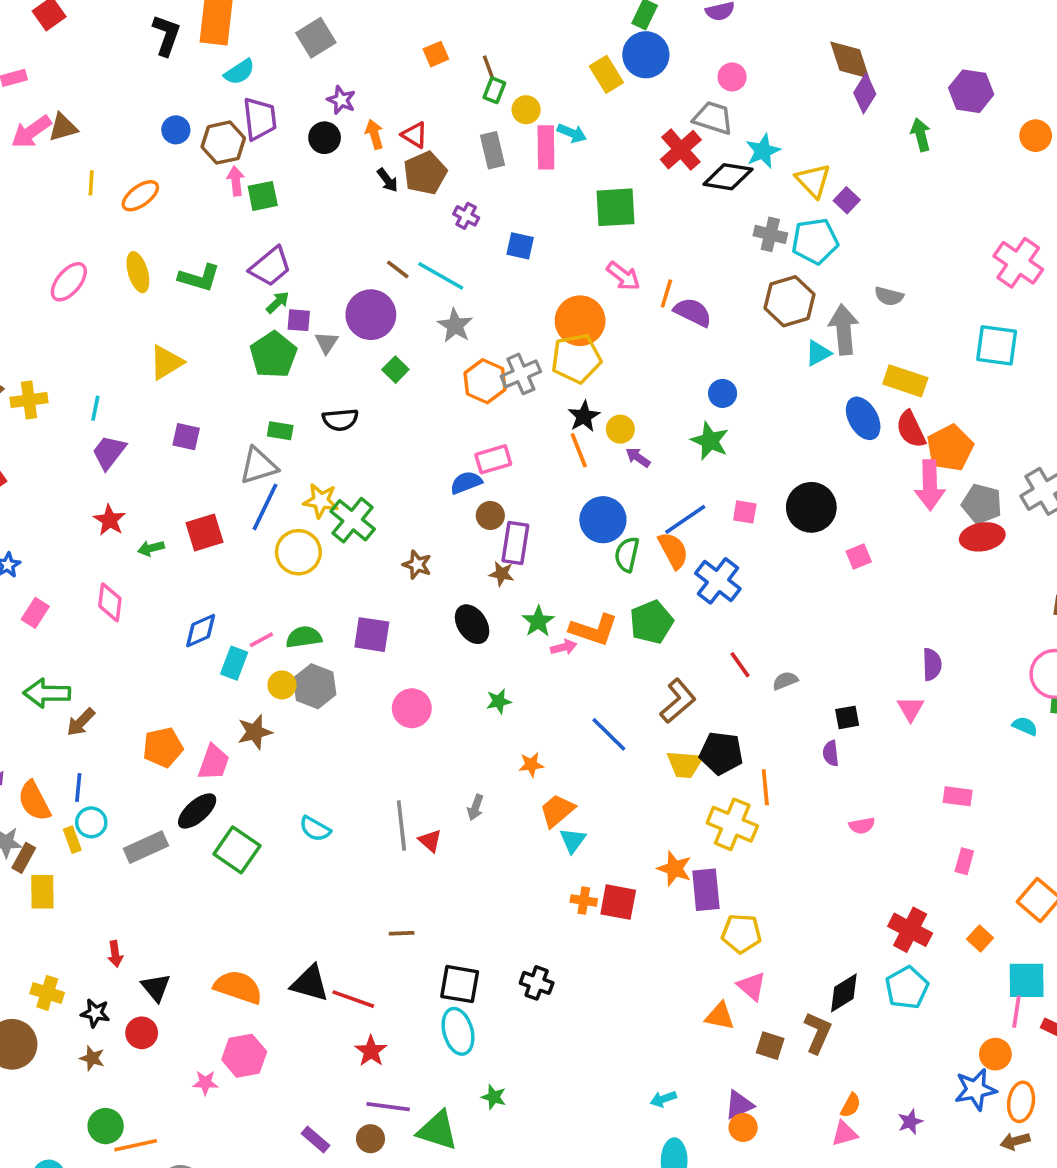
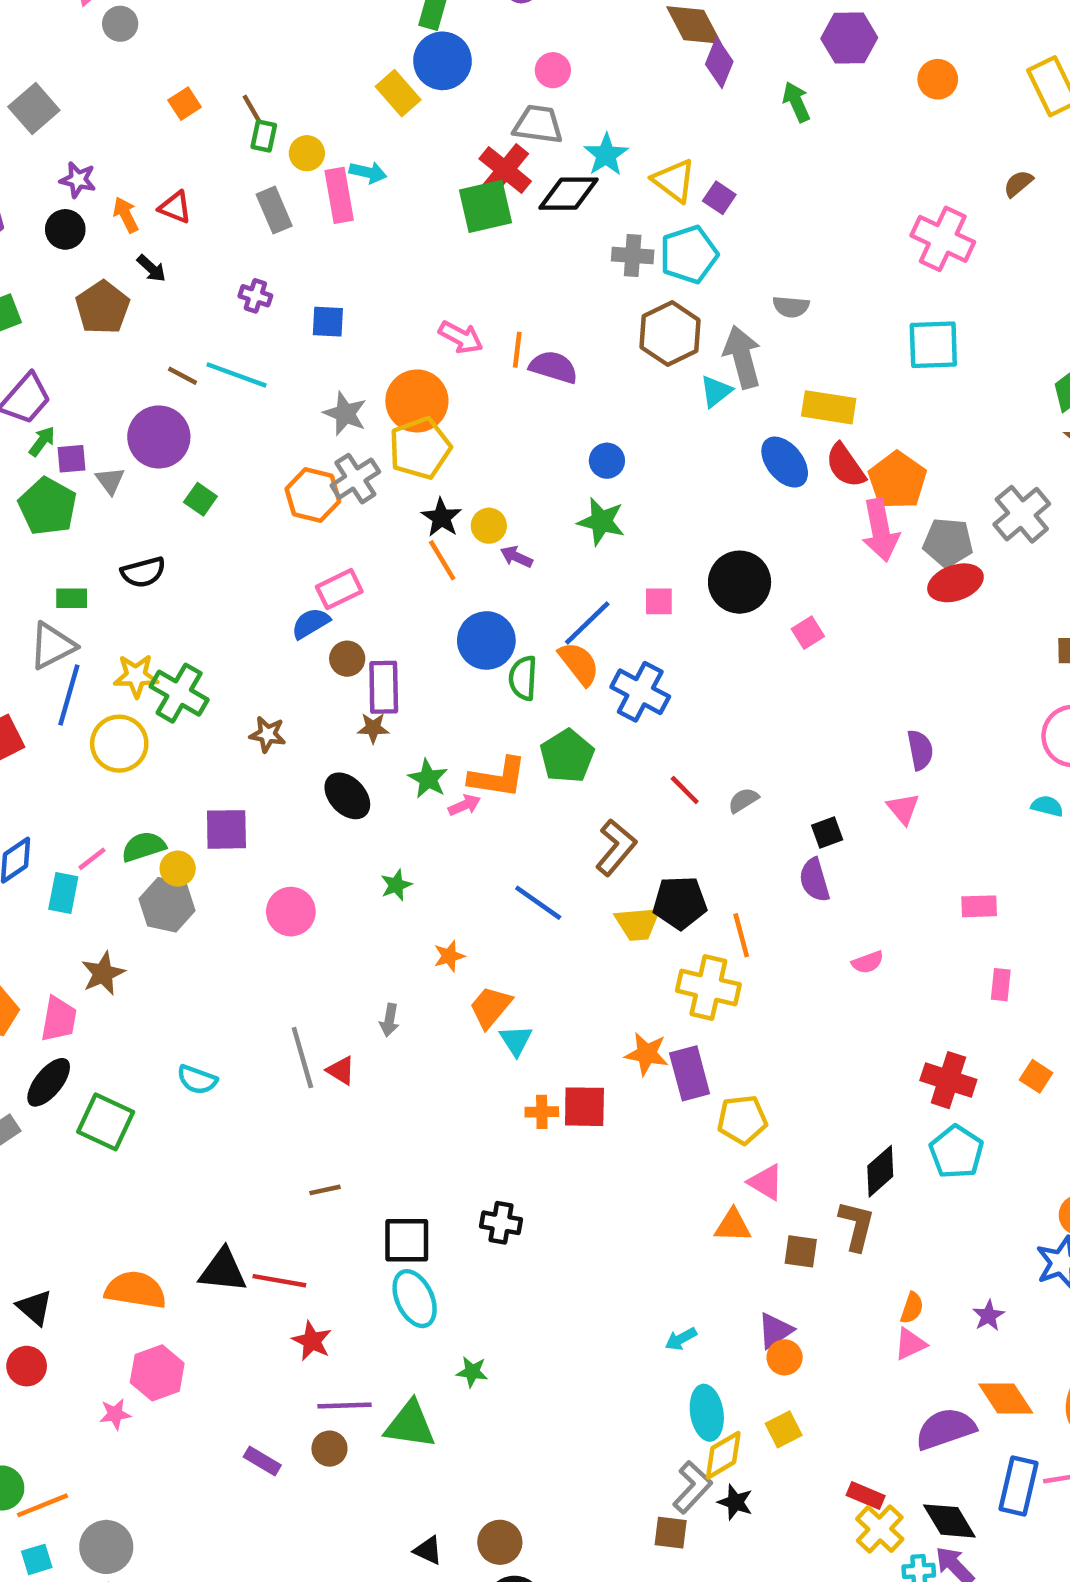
brown pentagon: (425, 173) -> (103, 307), moved
green square: (615, 207) -> (486, 206), moved
gray star: (455, 326) -> (345, 413), moved
yellow circle: (282, 685) -> (178, 869), moved
purple semicircle: (831, 753) -> (814, 880), size x1.4

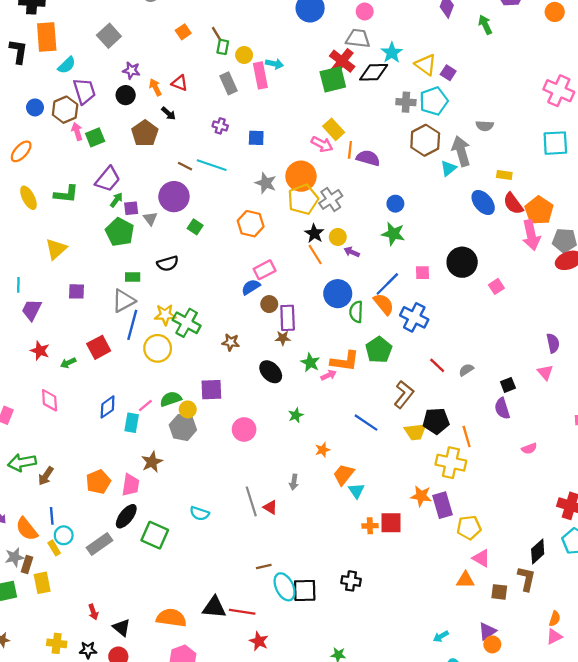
yellow rectangle: (398, 93) -> (334, 129), moved
yellow rectangle: (829, 407) -> (504, 175), size x0.6
gray cross: (355, 479) -> (331, 199), moved
cyan ellipse: (415, 1299) -> (285, 587), moved

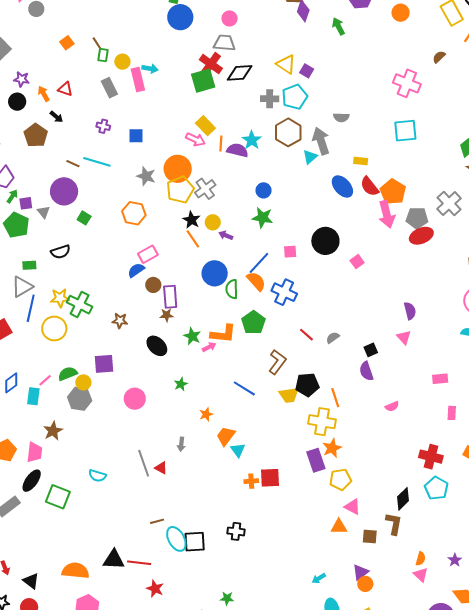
cyan star: (392, 53) -> (252, 140), moved
orange star: (421, 496) -> (332, 448), moved, turned -30
pink triangle: (554, 636) -> (421, 575), turned -49

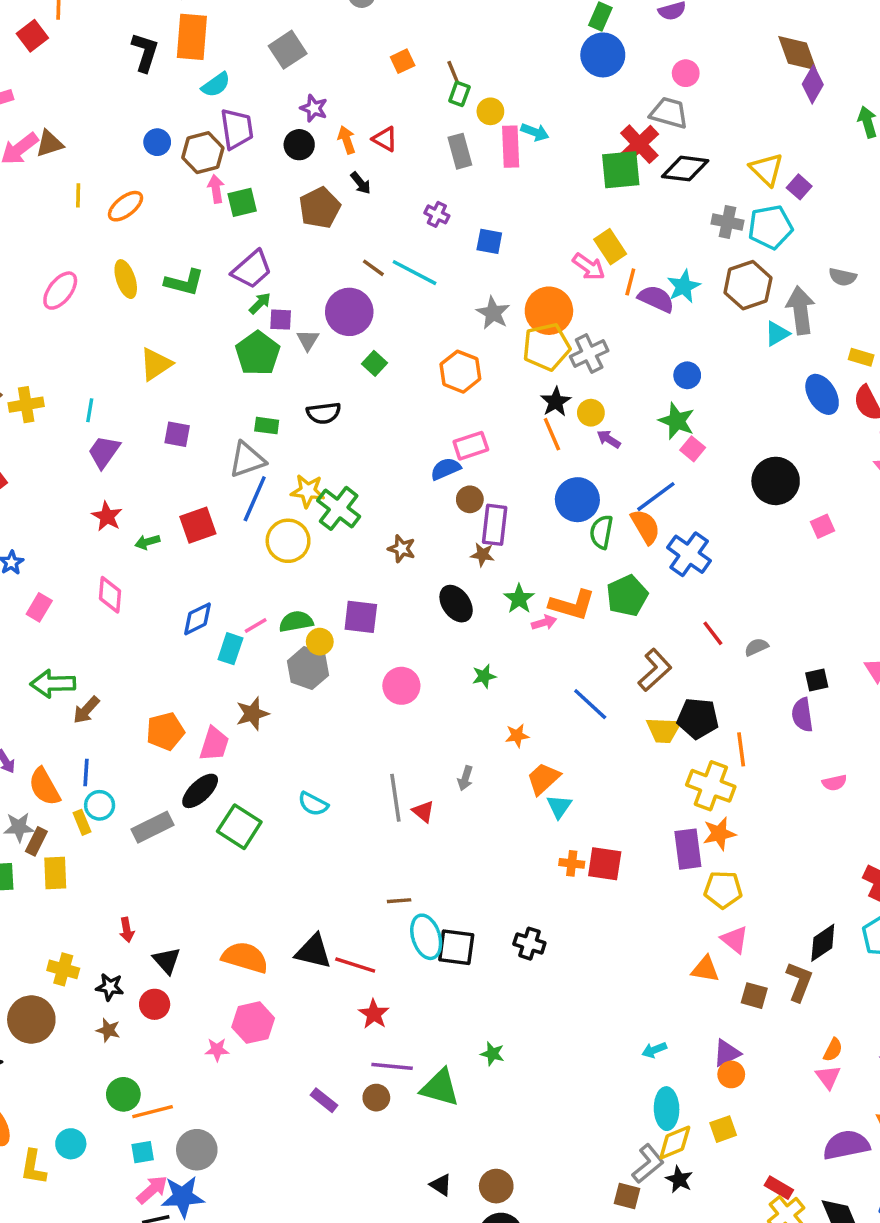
pink square: (290, 252) -> (693, 449), moved, turned 32

